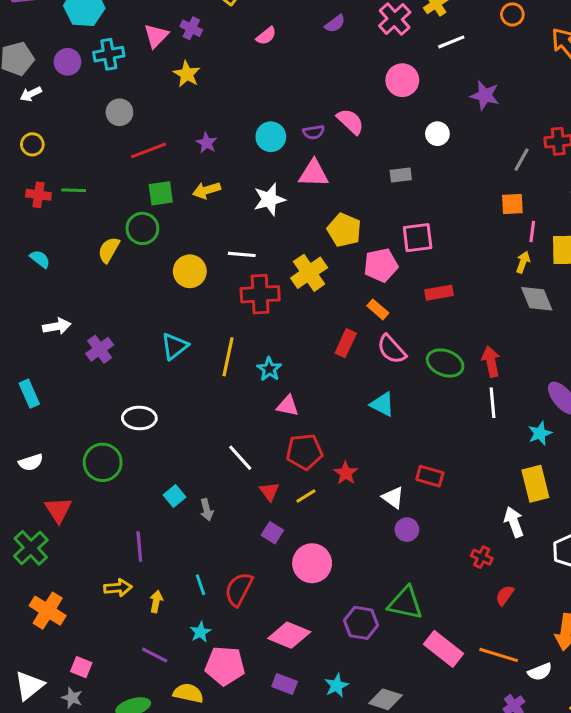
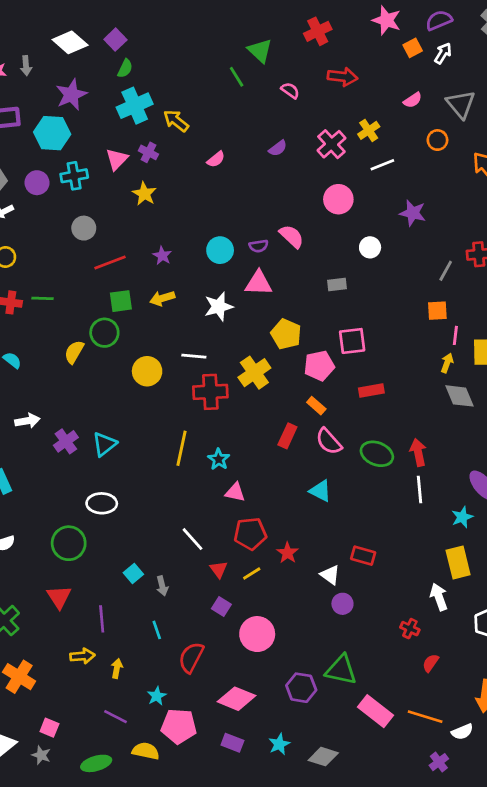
cyan triangle: (175, 346) -> (104, 444), moved
red triangle: (58, 510) -> (59, 597), moved
cyan line: (200, 585) -> (157, 630), moved

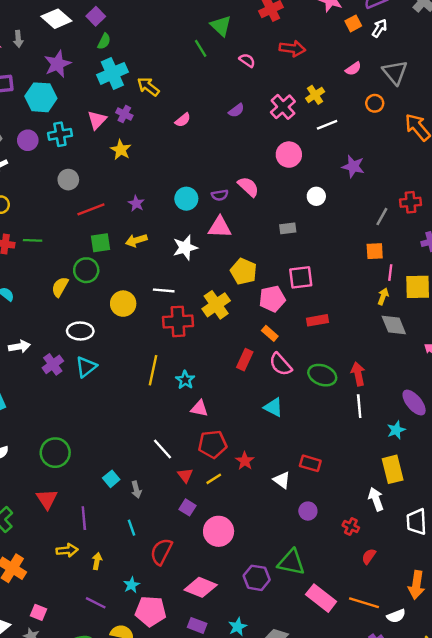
white ellipse: (102, 503) -> (80, 331), moved
purple circle: (342, 604) -> (308, 511), moved

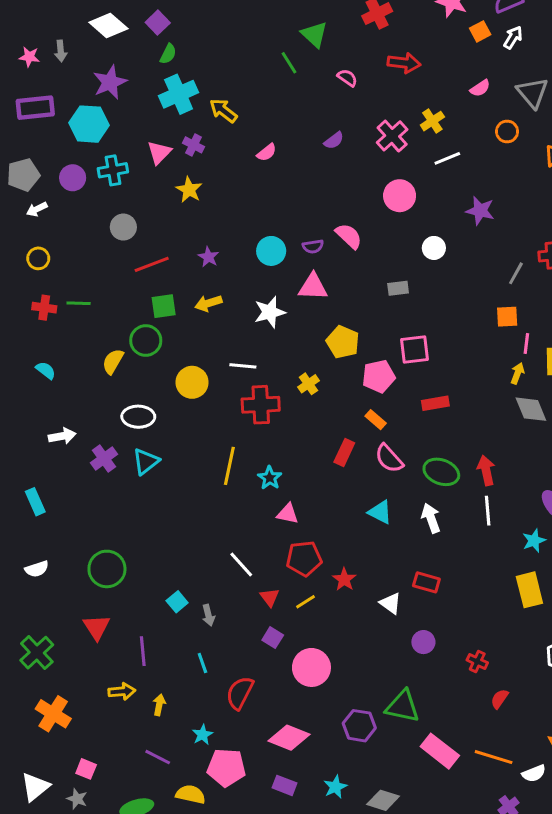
yellow cross: (216, 305) -> (308, 384), size x0.6
white arrow: (376, 499) -> (431, 518), moved

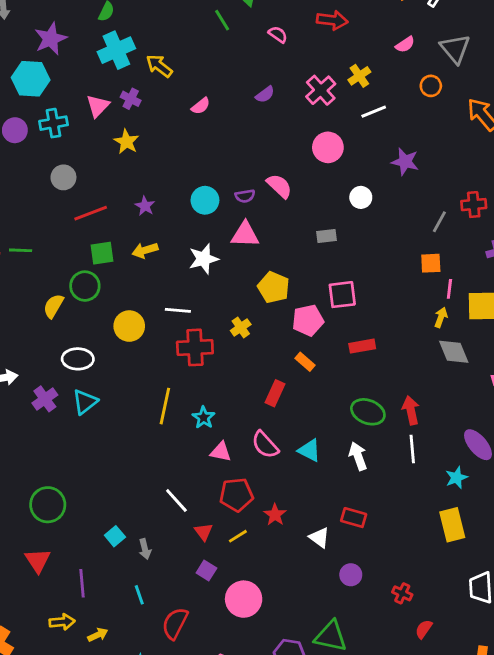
pink semicircle: (389, 458) -> (265, 445), moved
yellow arrow: (159, 705) -> (98, 635), turned 54

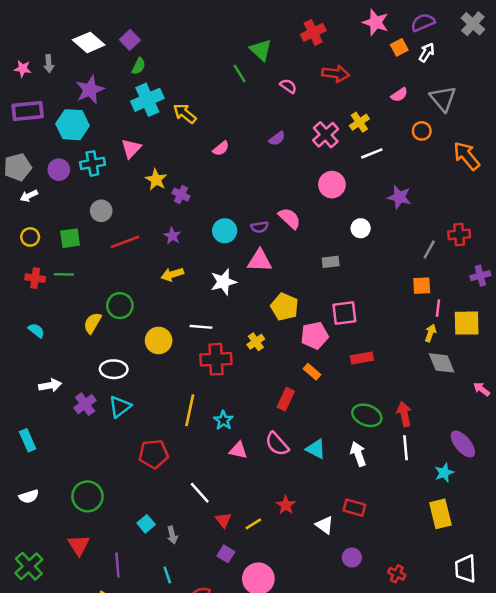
purple cross: (131, 99) -> (181, 195), moved
green square: (102, 253) -> (70, 238), moved
red pentagon: (236, 495) -> (154, 454), moved

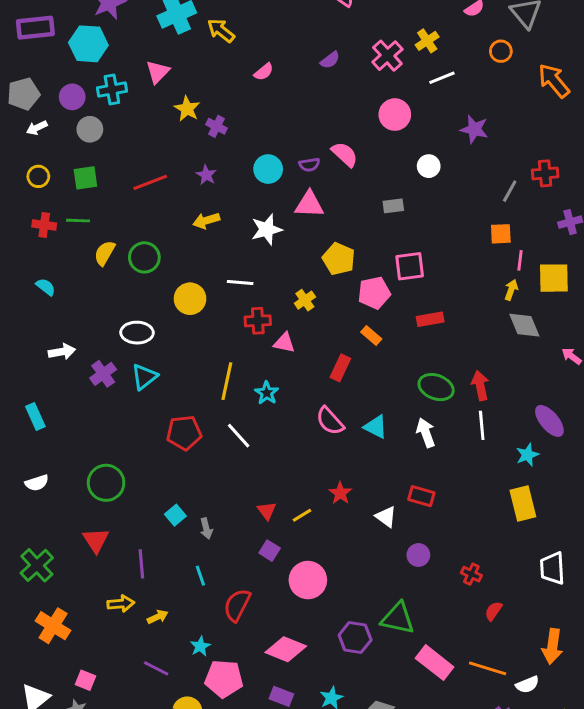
gray circle: (101, 211) -> (90, 129), moved
yellow semicircle: (92, 323) -> (105, 253), moved
red cross: (216, 359) -> (258, 321), size x0.7
pink triangle: (238, 450) -> (284, 343), moved
white line: (200, 493) -> (239, 436), moved

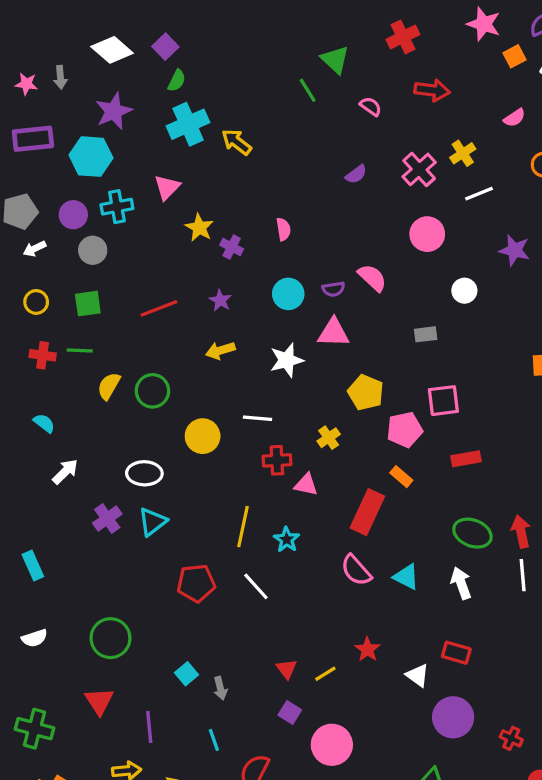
pink semicircle: (264, 72) -> (283, 229), moved, turned -60
white arrow: (62, 352) -> (65, 472), moved, turned -35
red rectangle: (340, 368) -> (367, 512), size x1.5
purple circle: (418, 555) -> (453, 717), size x1.6
green cross: (37, 565) -> (34, 729), turned -32

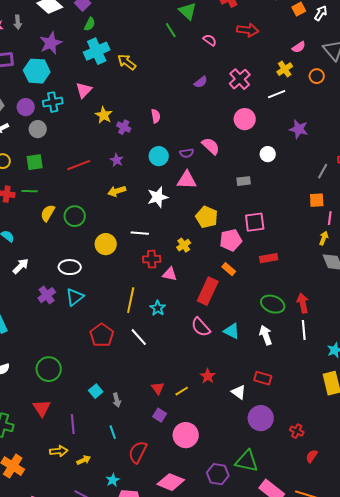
yellow cross: (463, 153) -> (285, 69), moved
red pentagon: (196, 583) -> (102, 335), turned -30

